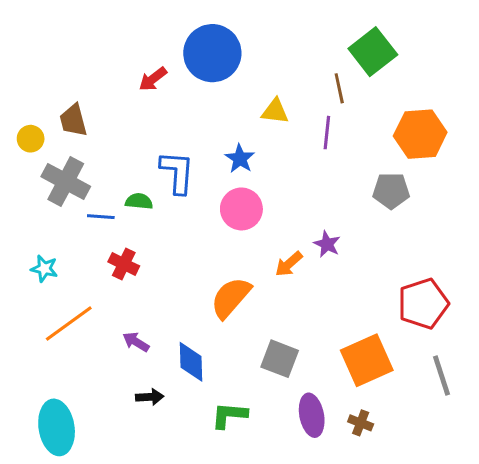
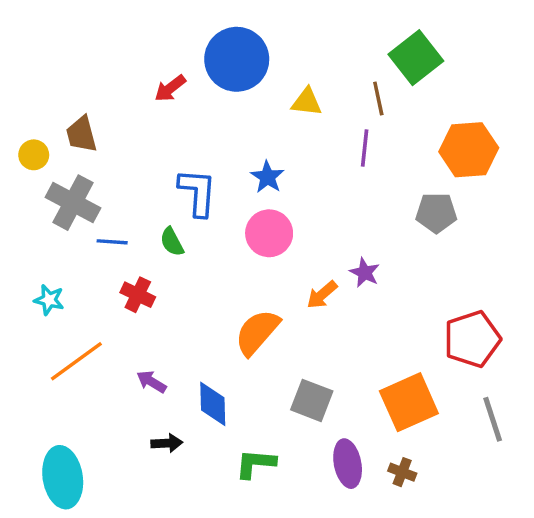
yellow triangle: (275, 111) -> (307, 102), moved
green semicircle: (139, 201) -> (172, 242), moved, turned -124

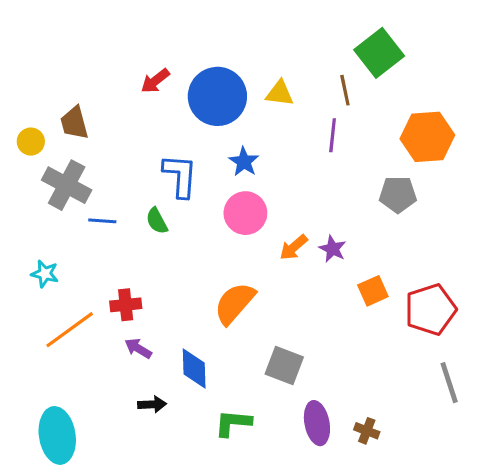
blue circle: (237, 59) -> (217, 96), moved
red cross: (138, 295) -> (126, 305), moved, turned -32
orange arrow: (322, 295) -> (294, 247), moved
orange square: (409, 402) -> (373, 291), moved, size x0.6

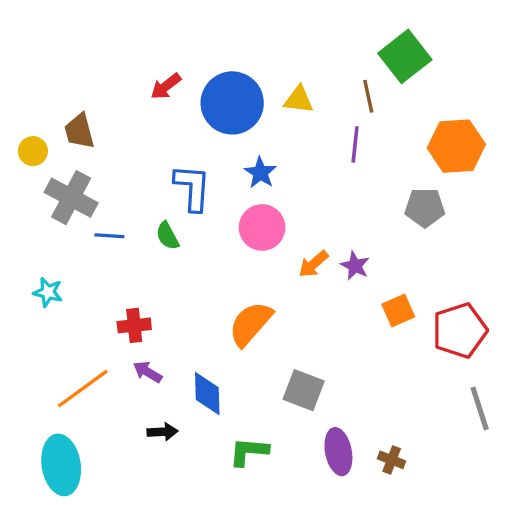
orange line: (70, 330) -> (83, 389), moved

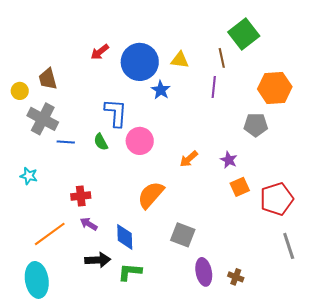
blue star: (260, 173) -> (161, 90), moved
pink circle: (262, 227) -> (140, 141), moved
purple star: (355, 266) -> (229, 160), moved
black arrow: (162, 432) -> (98, 260), size x1.4
green L-shape: (249, 452) -> (130, 272), moved

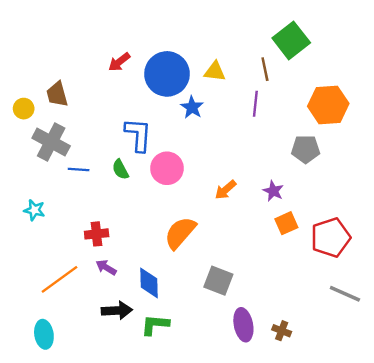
gray line: (289, 246) -> (345, 294), turned -48
cyan ellipse: (37, 280) -> (44, 334), size x0.7

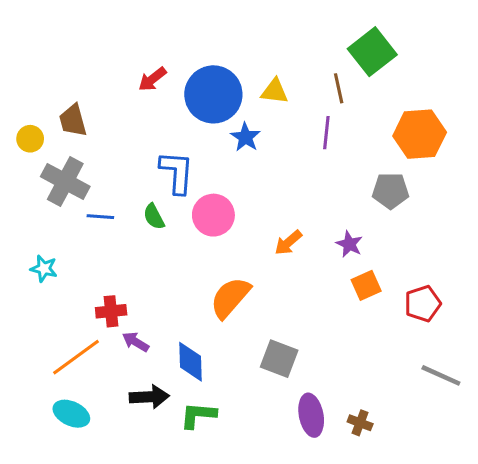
red cross: (97, 234) -> (111, 311), moved
red pentagon: (331, 238) -> (423, 304), size x0.7
cyan ellipse: (44, 334) -> (71, 414), moved, turned -56

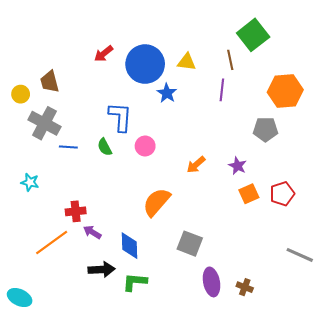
pink circle: (213, 215) -> (145, 146), size x0.7
red pentagon: (423, 304) -> (282, 194), moved
cyan ellipse: (71, 414) -> (20, 298), moved

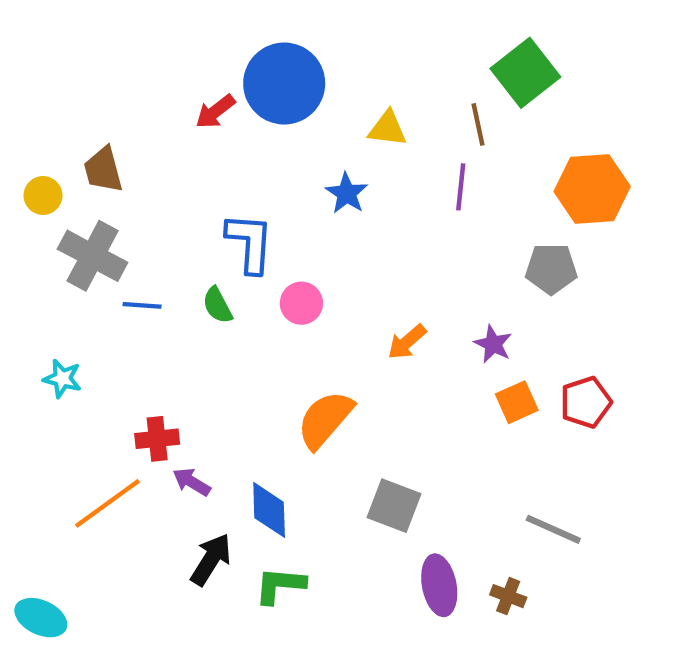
blue circle: (145, 64) -> (284, 84), moved
gray line: (300, 255) -> (553, 529), moved
black arrow: (102, 269) -> (211, 559), turned -55

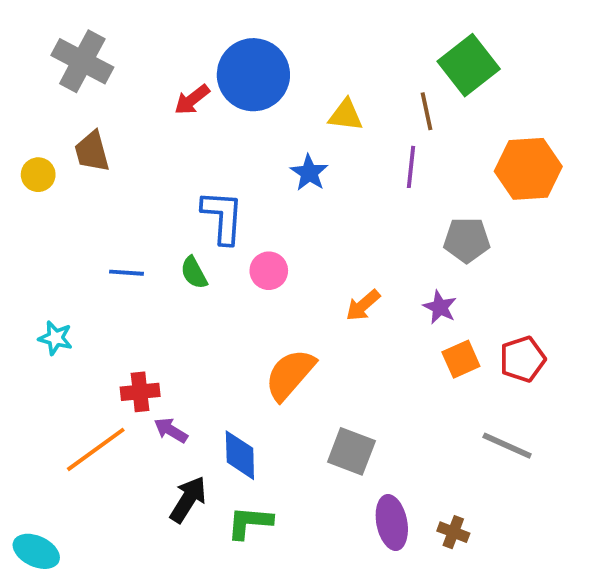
gray cross: (93, 256) -> (82, 61), moved
gray pentagon: (551, 269) -> (467, 240), moved
gray line: (553, 529) -> (507, 446), moved

